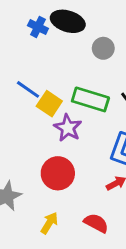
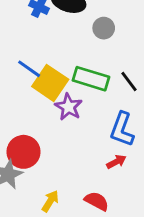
yellow square: (49, 104) -> (50, 83), size x1.4
red circle: (58, 173) -> (24, 152), moved

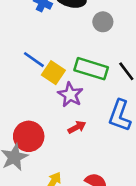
yellow square: (50, 83) -> (53, 73), size x0.7
red arrow: (116, 162) -> (77, 127), moved

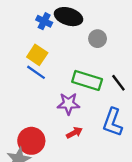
yellow square: (53, 73) -> (37, 55), moved
purple star: (70, 95) -> (68, 104), turned -30

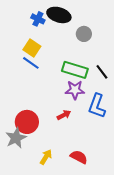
purple star: (68, 104) -> (75, 90), moved

